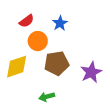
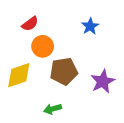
blue star: (60, 23) -> (90, 26), moved

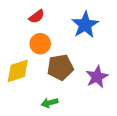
red semicircle: (30, 24) -> (37, 16), moved
blue star: (90, 26) -> (85, 25), size x1.6

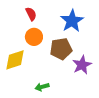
red semicircle: (37, 16) -> (31, 14), turned -80
brown pentagon: (60, 67) -> (61, 49), moved

